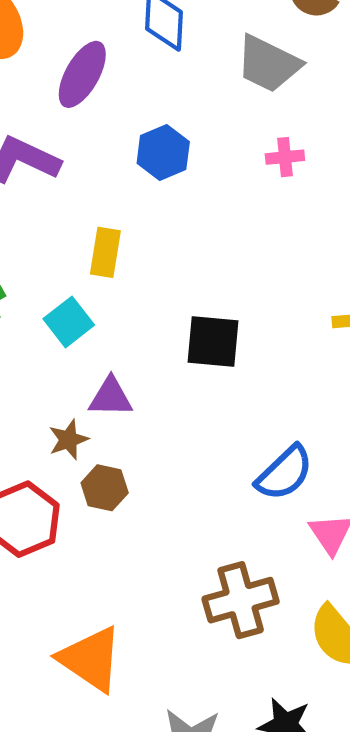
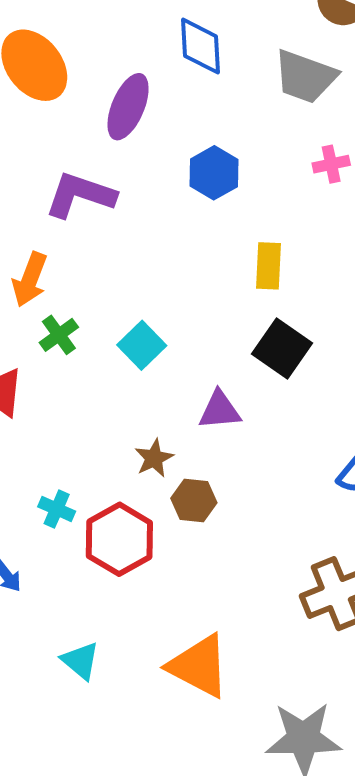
yellow rectangle: (105, 252) -> (268, 266), moved
black square: (213, 341) -> (282, 349), turned 36
purple triangle: (111, 397) -> (220, 410), moved

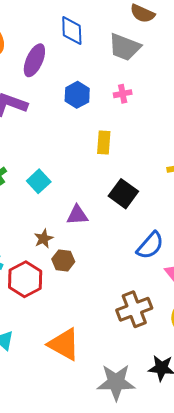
pink cross: (331, 164) -> (123, 94), moved
black square: (282, 349) -> (123, 194), moved

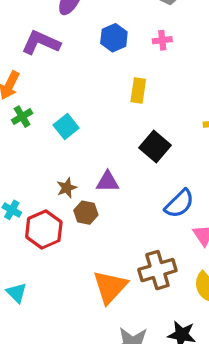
purple triangle: (77, 215) -> (108, 182), moved
orange triangle: (64, 344) -> (110, 287), moved, turned 39

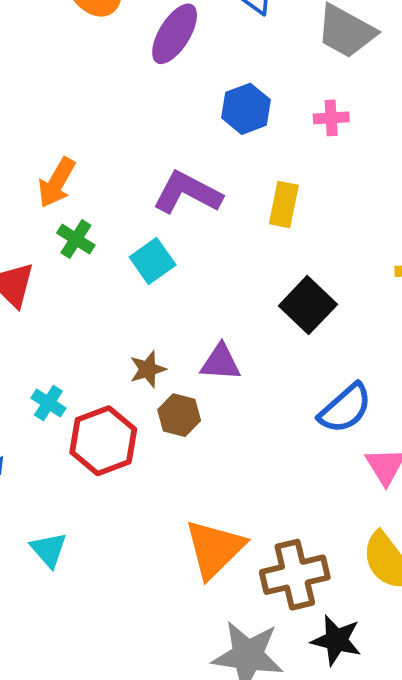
purple L-shape: (41, 43) -> (187, 193), moved
green cross: (22, 117) -> (76, 239), turned -30
brown cross: (157, 270) -> (295, 575), moved

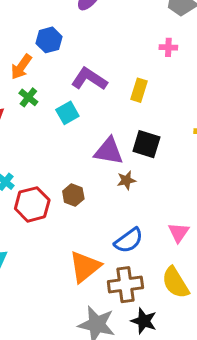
blue hexagon: (246, 109) -> (49, 40), moved
black square: (308, 305) -> (146, 144), turned -32
purple triangle: (221, 362) -> (109, 151), moved, size x1.4
brown star: (148, 369) -> (126, 180), moved
blue semicircle: (345, 408) -> (129, 240), moved

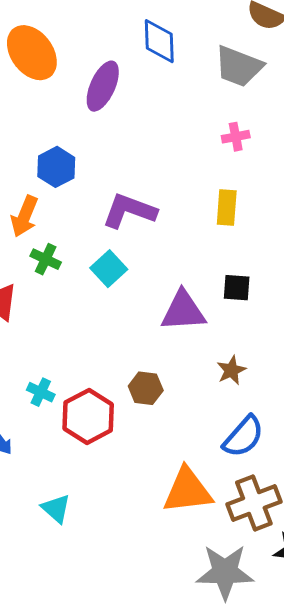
yellow rectangle: (139, 90) -> (227, 207), moved
black square: (146, 144) -> (237, 288), size x0.7
brown star: (126, 180) -> (231, 370), moved
orange triangle: (85, 267) -> (188, 491), turned 45

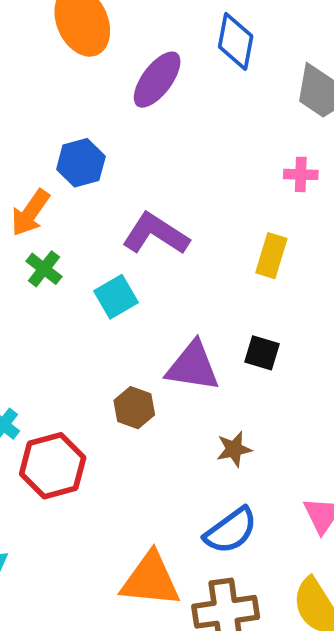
brown hexagon: (146, 388) -> (134, 408), moved

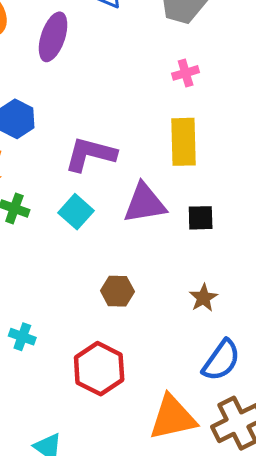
yellow rectangle: (271, 256) -> (184, 142), size x1.4
purple triangle: (193, 366) -> (145, 203), moved
red hexagon: (53, 466) -> (99, 369), moved

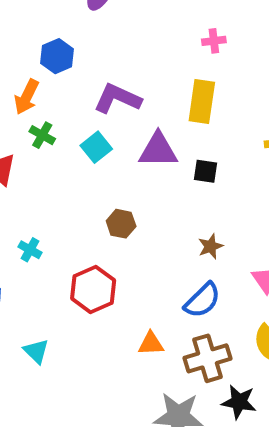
brown star: (203, 298) -> (211, 246), moved
orange triangle: (173, 417) -> (151, 344), size x0.6

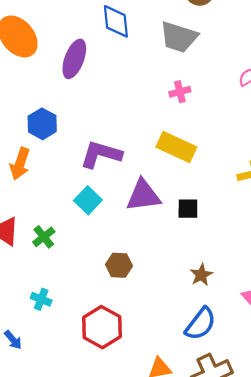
yellow rectangle: (202, 101) -> (176, 147), turned -66
green cross: (42, 135) -> (44, 237), moved, turned 30

